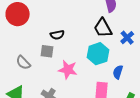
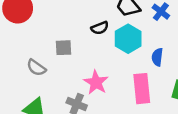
black semicircle: (57, 35) -> (100, 28), moved
pink star: (68, 70) -> (96, 82), moved, turned 30

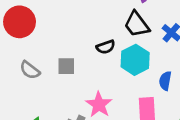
gray semicircle: (36, 68) -> (30, 70), moved

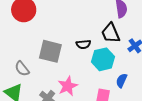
gray square: (66, 66) -> (50, 51), size x1.6
gray semicircle: (30, 70) -> (22, 69), moved

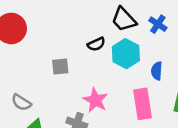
gray square: (50, 51) -> (60, 66), size x0.6
gray semicircle: (22, 69) -> (21, 102), moved

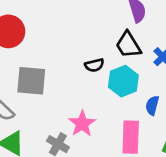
gray square: (60, 66) -> (31, 81), moved, size x1.6

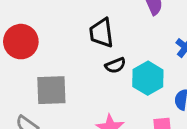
black trapezoid: (128, 45) -> (101, 33), moved, turned 32

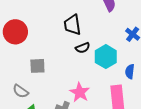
gray square: (51, 90) -> (37, 66), size x0.7

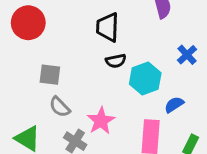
blue semicircle: (130, 71) -> (174, 105), turned 40
gray semicircle: (21, 91) -> (60, 107), moved

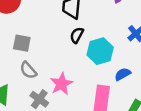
black semicircle: (116, 61) -> (77, 35), turned 126

